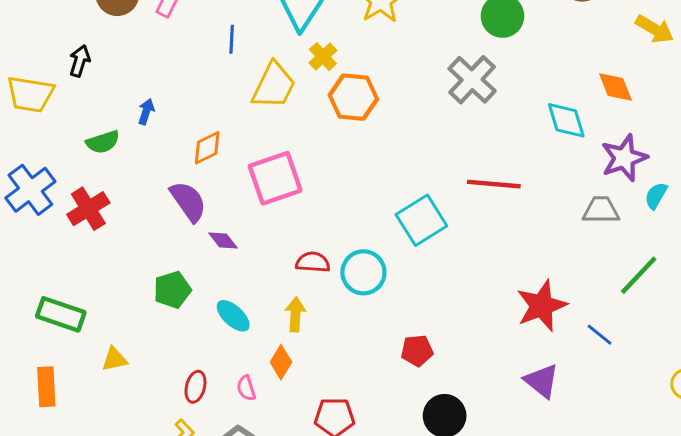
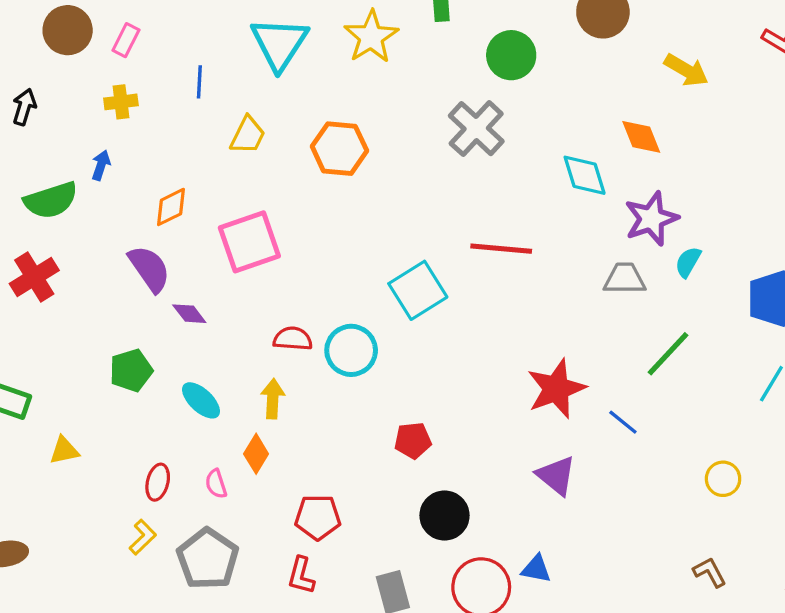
yellow cross: (323, 57) -> (121, 102), moved, turned 36
yellow trapezoid: (274, 86) -> (248, 135), size x0.7
green semicircle: (103, 142) -> (51, 200), size x1.4

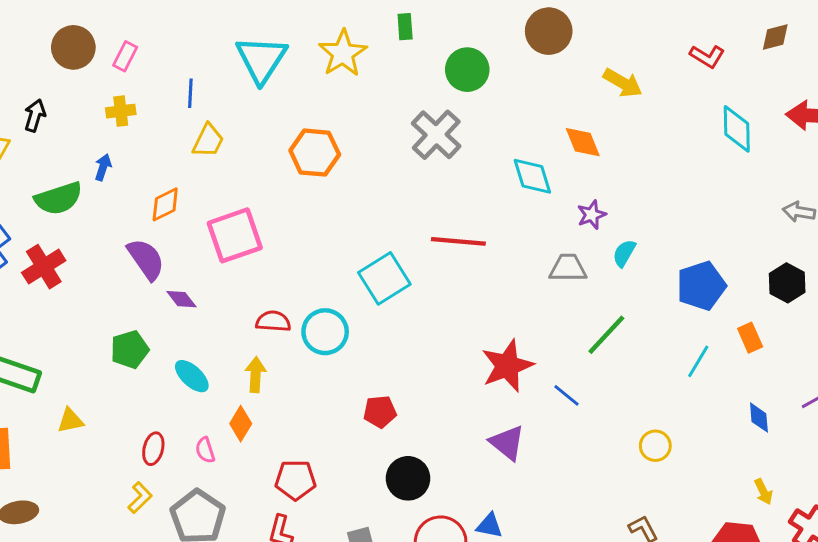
yellow trapezoid: (248, 135) -> (208, 141), moved
purple star: (651, 219) -> (592, 215), size x0.6

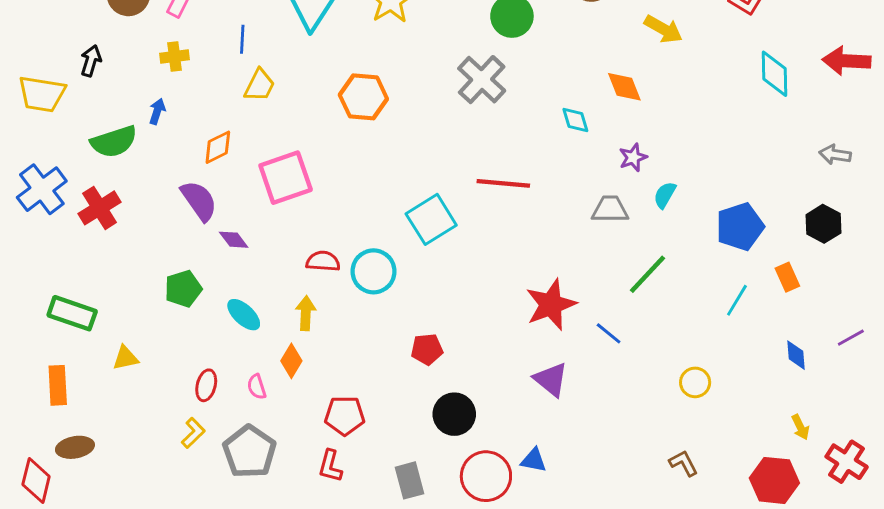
cyan diamond: (532, 176) -> (575, 120), size x0.7

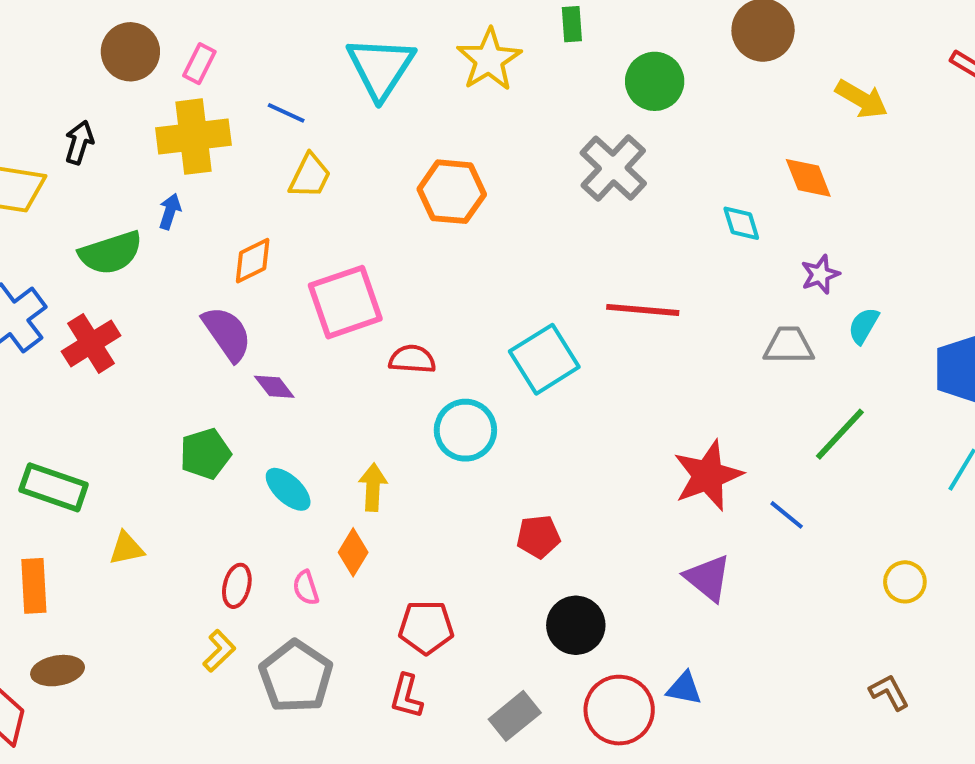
blue line: (242, 39) -> (286, 113), turned -68
yellow cross: (174, 56) -> (193, 137), size x1.8
red semicircle: (323, 261) -> (412, 359), moved
gray rectangle: (410, 480) -> (515, 716), turned 66

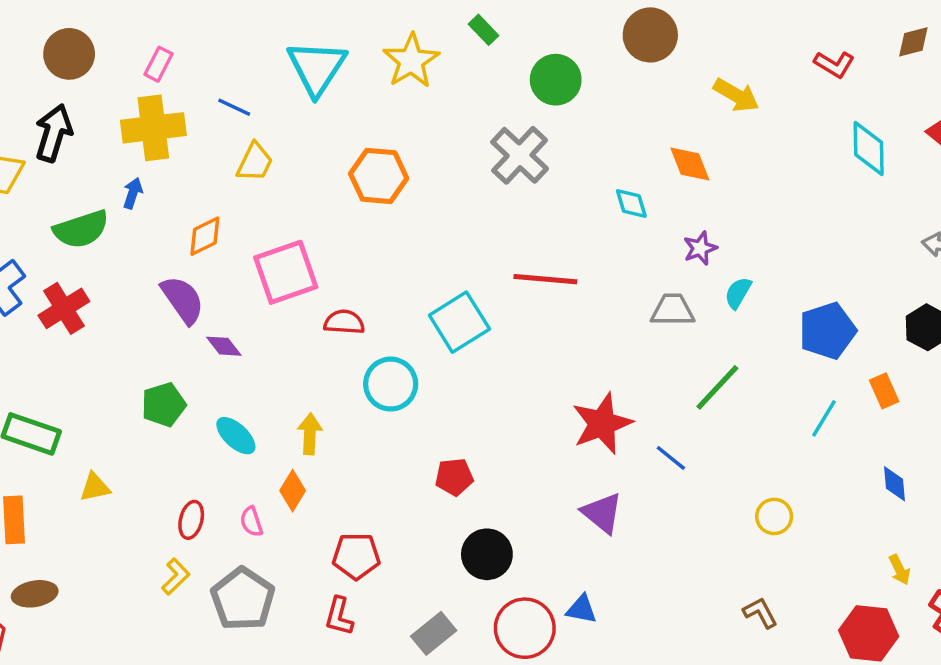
green rectangle: (572, 24) -> (483, 30), turned -40
brown circle: (130, 52) -> (69, 54), moved
black arrow: (79, 142) -> (54, 133), size x1.5

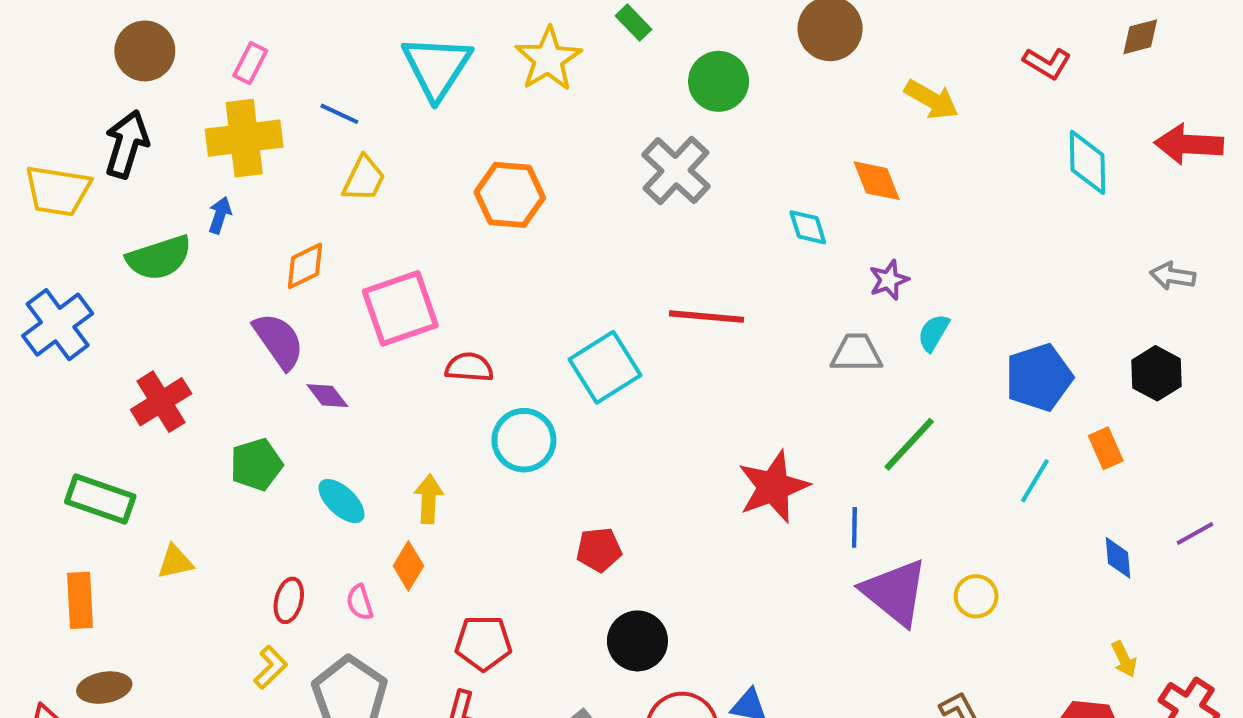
red cross: (64, 308) -> (161, 402), moved
blue line: (671, 458) -> (854, 527), turned 52
purple triangle: (602, 513) -> (895, 592), moved, size x1.4

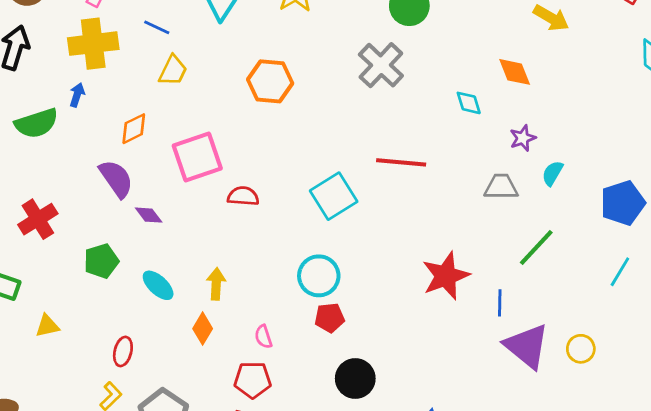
cyan circle: (524, 440) -> (319, 276), moved
pink semicircle: (360, 602) -> (263, 337), moved

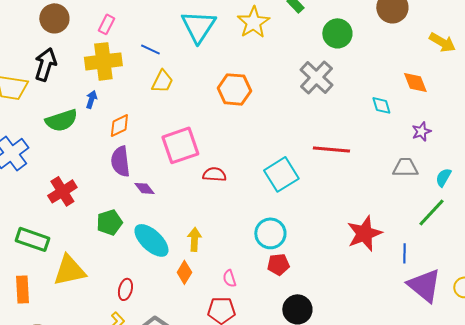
orange diamond: (134, 129) -> (119, 125), moved
cyan semicircle: (552, 173) -> (443, 177), moved
purple semicircle: (116, 179) -> (120, 161), turned -152
cyan ellipse: (158, 285) -> (151, 240), size x1.5
yellow triangle: (47, 326) -> (69, 270), size x1.8

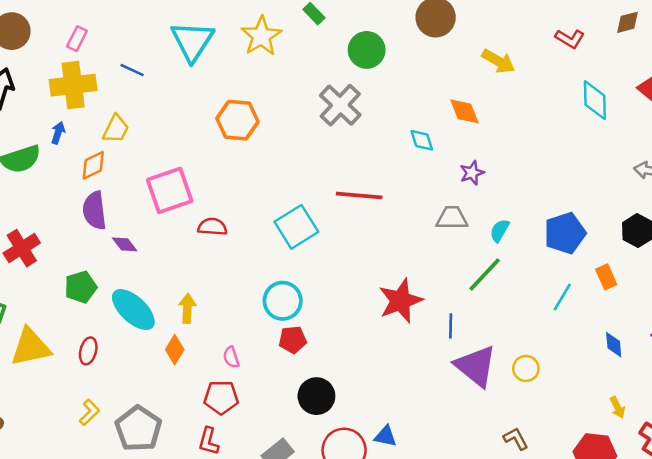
yellow trapezoid: (162, 81) -> (116, 129), moved
red ellipse: (125, 289) -> (88, 351), moved

